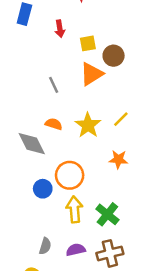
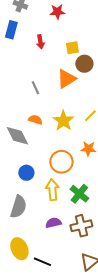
yellow square: (88, 43) -> (72, 48), moved
orange circle: (70, 175) -> (61, 162), moved
gray semicircle: (45, 246) -> (18, 207), moved, size x1.6

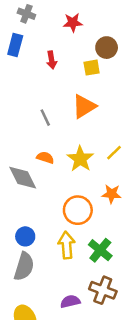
brown circle: (84, 64) -> (107, 48), moved
blue circle: (26, 173) -> (25, 236), moved
purple semicircle: (53, 223) -> (70, 301), moved
brown cross: (81, 226) -> (103, 290), turned 35

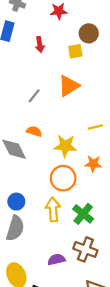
gray line: (45, 118) -> (34, 96), turned 64
yellow line: (114, 153) -> (95, 127), turned 32
yellow star: (80, 159) -> (65, 146), moved, turned -30

